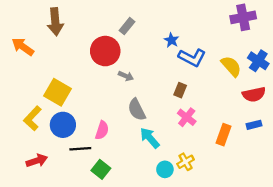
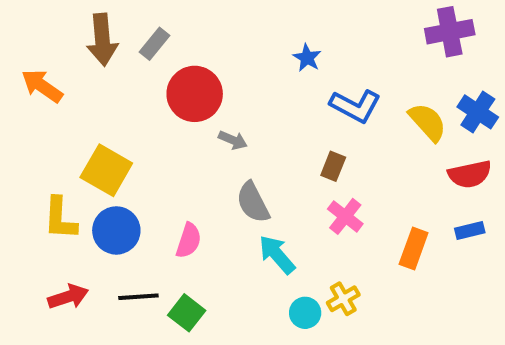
gray rectangle: (127, 26) -> (154, 44), moved
blue star: (171, 40) -> (307, 58), moved
yellow L-shape: (32, 118) -> (60, 218), turned -40
black line: (80, 149) -> (138, 297), moved

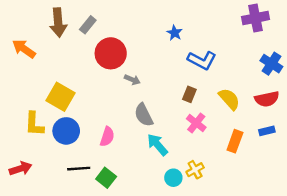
yellow semicircle: (428, 122) -> (229, 99), moved
red arrow: (68, 297) -> (21, 169), moved

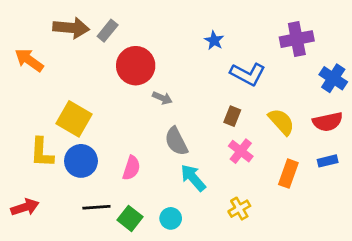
purple cross: (255, 18) -> (297, 39), moved
brown arrow: (58, 23) -> (71, 28), turned -80
cyan circle: (173, 178) -> (171, 218), moved

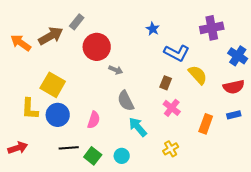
brown arrow: (71, 28) -> (51, 36), moved, turned -35
yellow semicircle: (281, 122) -> (198, 75), moved

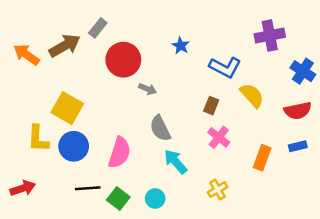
blue star: (153, 29) -> (181, 46), moved
pink semicircle: (94, 120) -> (119, 153), size x1.4

